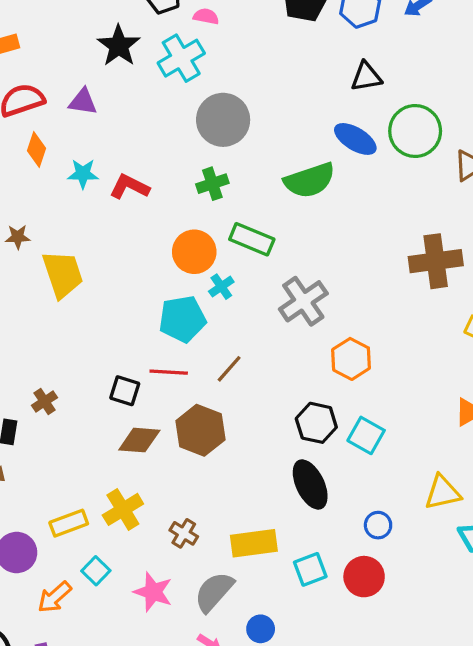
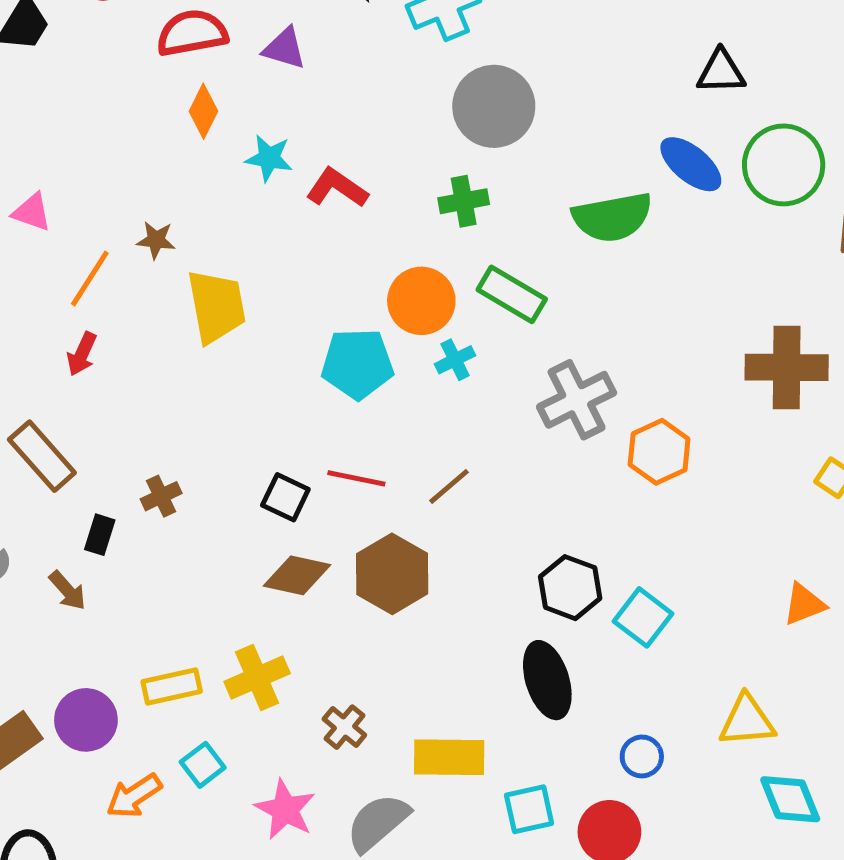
cyan pentagon: (182, 319) -> (357, 364), moved
orange hexagon: (351, 359) -> (659, 452), moved

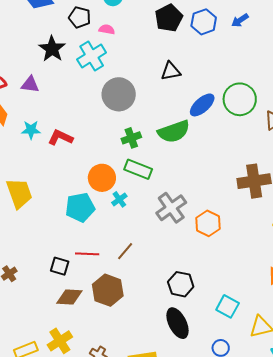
black triangle: (721, 72) -> (171, 71), moved
blue ellipse: (691, 164) -> (202, 105), turned -72
green cross: (464, 201) -> (131, 138), moved
cyan square: (643, 617) -> (228, 306), moved

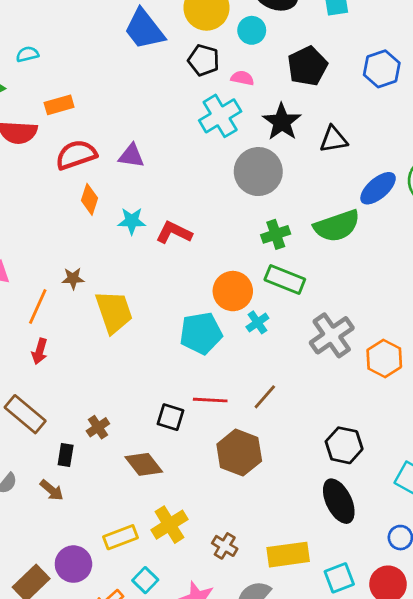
black pentagon: (169, 18) -> (307, 66), moved
black star: (52, 49) -> (282, 122), moved
brown diamond: (69, 297) -> (144, 464), moved, turned 48

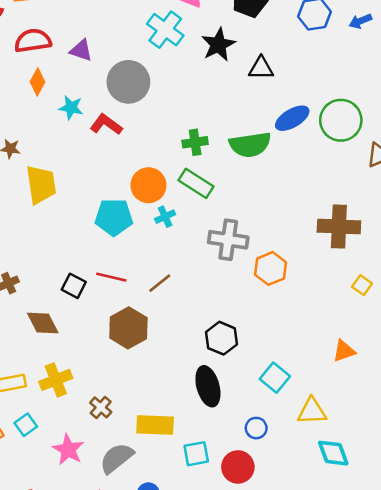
cyan cross: (220, 116) -> (165, 30), turned -33
gray circle: (258, 172) -> (128, 82), moved
gray cross: (332, 335) -> (228, 240), turned 33

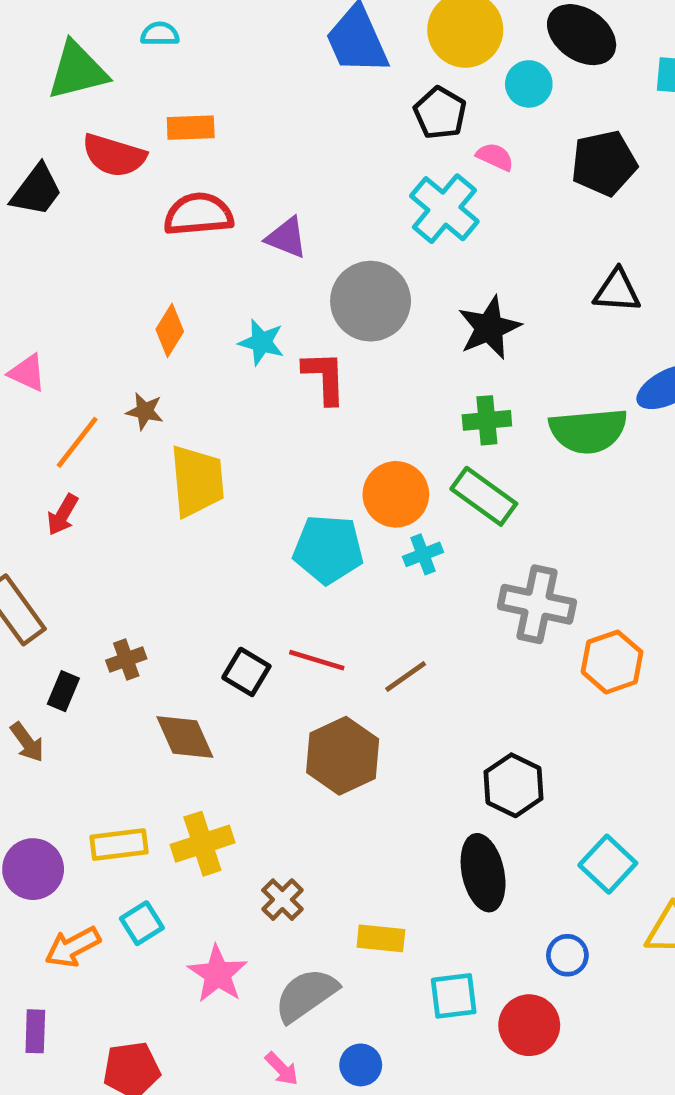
black star: (218, 45) -> (489, 328), moved
orange diamond: (37, 82) -> (170, 330), moved
red L-shape: (106, 124) -> (325, 377), turned 48
yellow rectangle: (155, 425) -> (381, 938), size x0.7

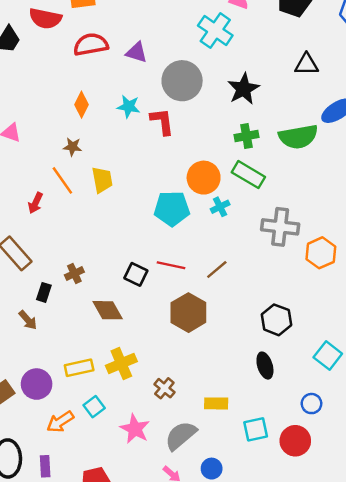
orange line: (77, 442) -> (62, 180), moved, turned -68
yellow trapezoid: (197, 481) -> (102, 180), size x0.7
black ellipse: (483, 873) -> (265, 366), size x0.7

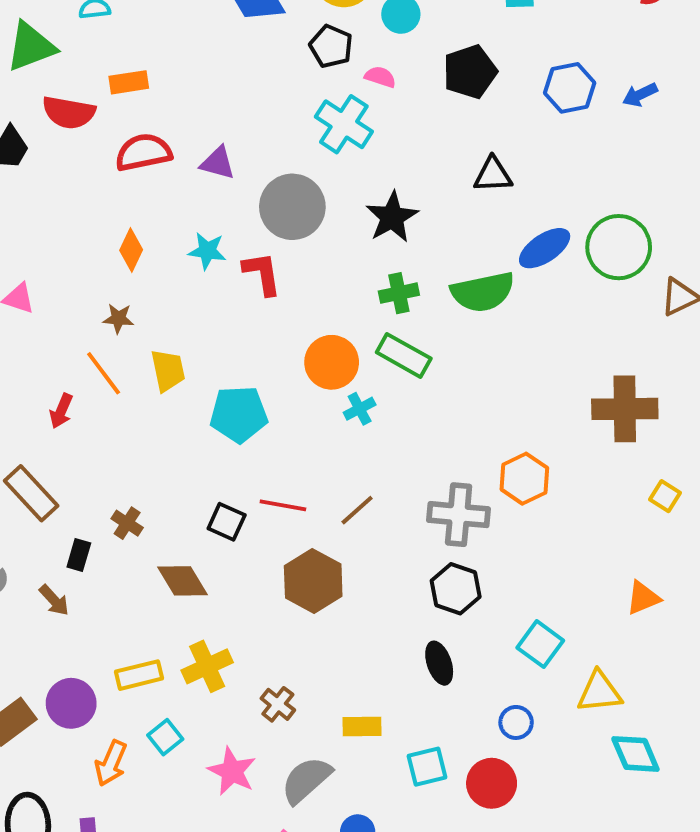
cyan pentagon: (172, 209) -> (239, 414), moved
gray cross: (280, 227) -> (459, 515), moved
brown cross: (74, 274) -> (127, 523), turned -30
orange arrow: (60, 422) -> (111, 763), turned -32

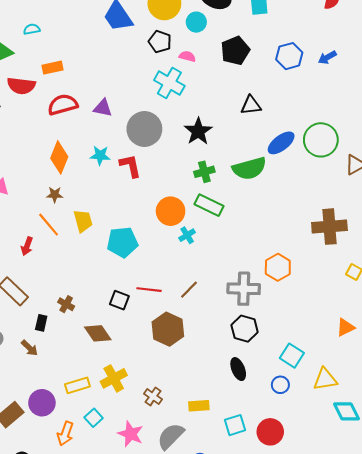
orange diamond: (131, 250) -> (59, 157), size x1.4
blue circle: (516, 722) -> (280, 385), moved

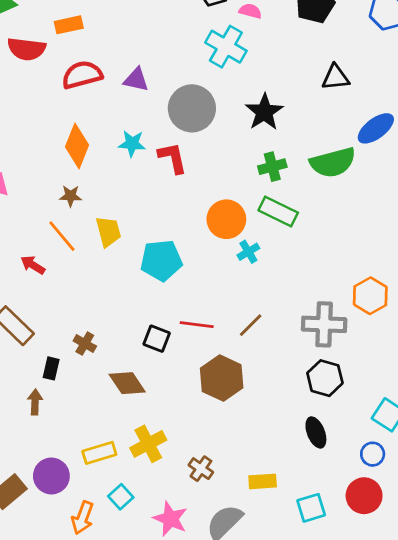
red arrow: (27, 246) -> (33, 265), turned 102
brown arrow: (29, 348) -> (35, 402), turned -132
red circle: (270, 432) -> (364, 496), moved

